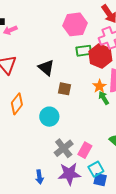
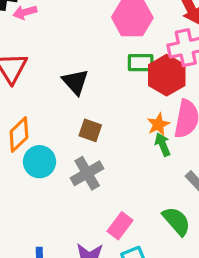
brown square: (65, 89) -> (90, 130), moved
cyan circle: (49, 117) -> (39, 162), moved
gray cross: (64, 148) -> (87, 173), moved

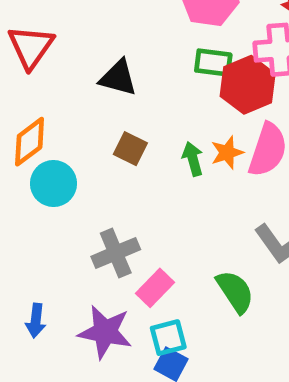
black triangle: (75, 82) -> (118, 78), turned -40
green arrow: (163, 144) -> (193, 159), moved
gray cross: (87, 173) -> (116, 253), moved

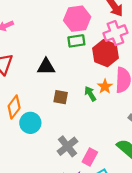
green rectangle: (213, 63) -> (76, 41), moved

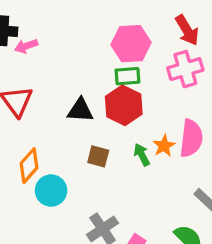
red hexagon: (106, 53) -> (124, 105), moved

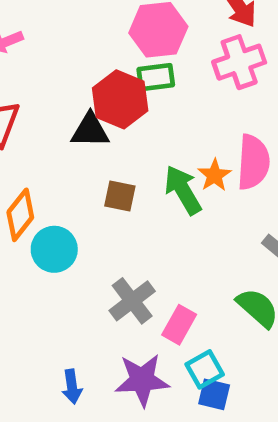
red hexagon: (124, 105) -> (120, 99), moved
green arrow: (142, 155) -> (183, 190), size x1.5

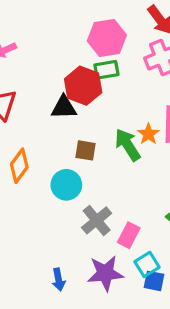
cyan circle: (54, 249) -> (66, 185), moved

